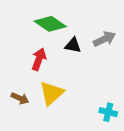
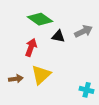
brown arrow: (20, 98) -> (16, 79), turned -32

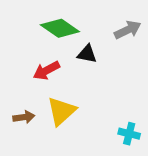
gray arrow: (84, 31) -> (128, 30), moved
red arrow: (31, 47) -> (46, 70), turned -138

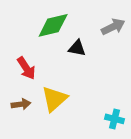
green diamond: (60, 28) -> (53, 25), turned -48
red arrow: (46, 70) -> (26, 68), moved, turned -95

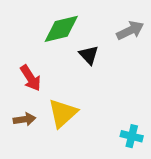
black triangle: (77, 48) -> (89, 55), turned 36

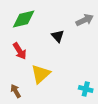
green diamond: (61, 29) -> (24, 19), moved
brown arrow: (24, 119) -> (16, 91), moved, turned -112

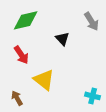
gray arrow: (85, 20) -> (92, 21), turned 84
yellow triangle: (41, 74) -> (44, 80), turned -40

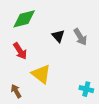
gray arrow: (92, 21) -> (80, 37), moved

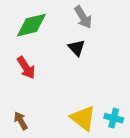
gray arrow: (80, 37) -> (83, 17), moved
yellow triangle: (41, 74) -> (83, 118), moved

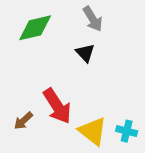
red arrow: (26, 68) -> (57, 106), moved, size x1.4
brown arrow: (21, 121) -> (23, 121), moved, turned -102

